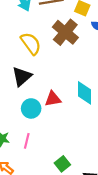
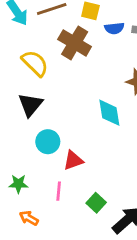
red triangle: (53, 99) -> (73, 160), moved
pink line: (27, 141) -> (59, 191), moved

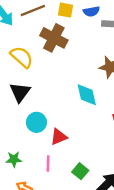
blue semicircle: (114, 28) -> (91, 11), moved

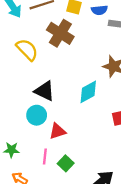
black triangle: (20, 92) -> (45, 91), moved, turned -45
cyan diamond: (87, 95) -> (88, 92), turned 70
green square: (80, 171) -> (66, 163), moved

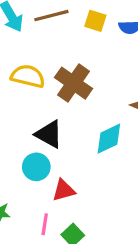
brown cross: (60, 33) -> (73, 83), moved
yellow semicircle: (27, 50) -> (28, 76), turned -35

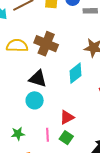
red triangle: (64, 190) -> (67, 117), moved

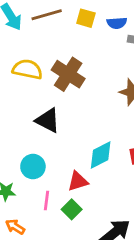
cyan diamond: (76, 73) -> (101, 155), moved
cyan circle: (35, 100) -> (33, 167), moved

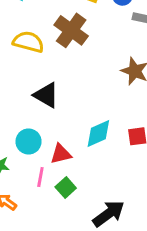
brown cross: (68, 74) -> (71, 30), moved
red triangle: (78, 181) -> (61, 154), moved

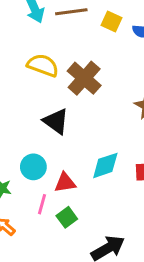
brown cross: (71, 30) -> (84, 78), moved

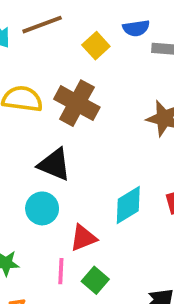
yellow square: (112, 21) -> (96, 46), moved, turned 36
cyan circle: (33, 167) -> (42, 208), moved

